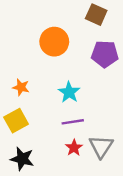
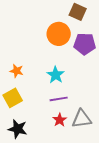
orange circle: (54, 42) -> (59, 34), moved
gray triangle: (101, 146) -> (82, 119), turned 50

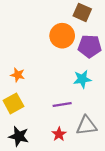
cyan star: (56, 75) -> (82, 79), moved, turned 30
red star: (60, 120) -> (59, 134), moved

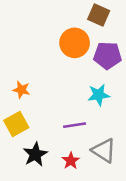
gray triangle: (87, 126) -> (104, 151), turned 40
black star: (19, 136) -> (35, 154), moved, turned 30

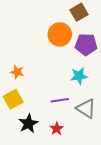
brown square: (99, 15) -> (79, 12), turned 36
gray triangle: (104, 151) -> (86, 108), moved

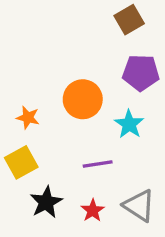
orange circle: (60, 34) -> (83, 99), moved
cyan star: (79, 76) -> (129, 124), turned -30
gray triangle: (86, 108) -> (139, 205), moved

